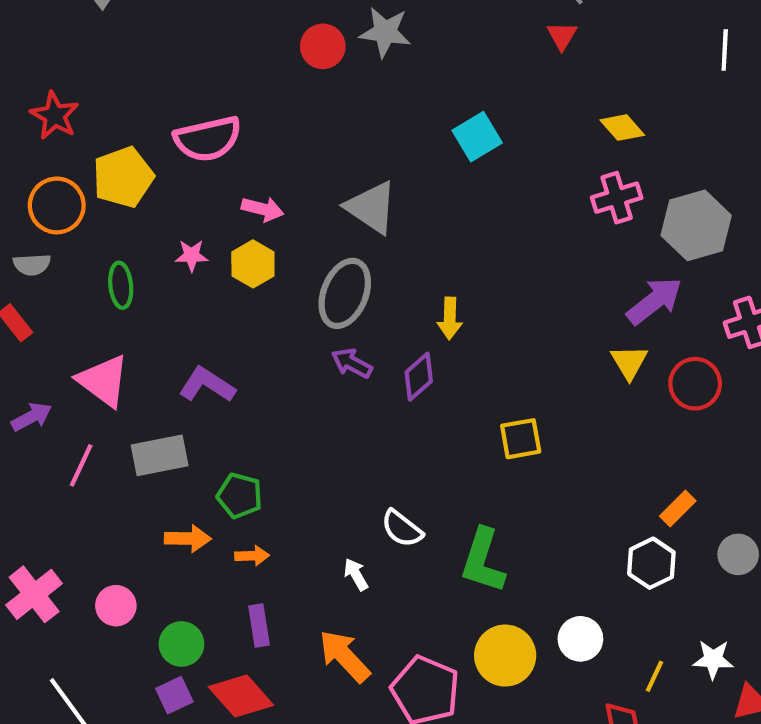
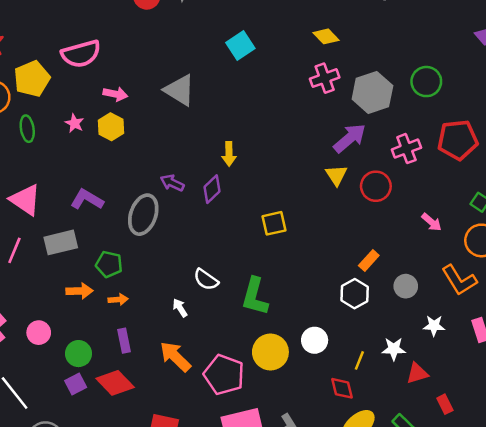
pink star: (192, 255) -> (74, 123), turned 30
green ellipse: (121, 285) -> (27, 129), moved
gray ellipse: (345, 293) -> (143, 215), moved

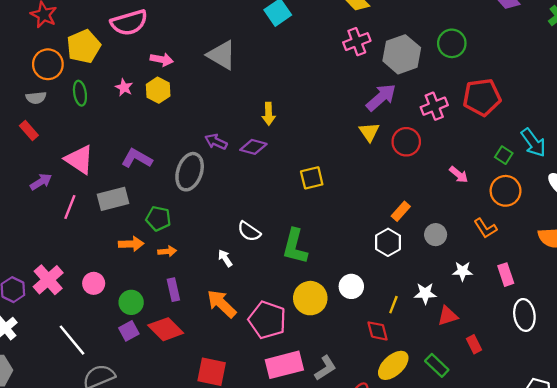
purple diamond: (212, 189) -> (253, 147), turned 60
orange L-shape: (459, 280) -> (485, 228), size x0.7

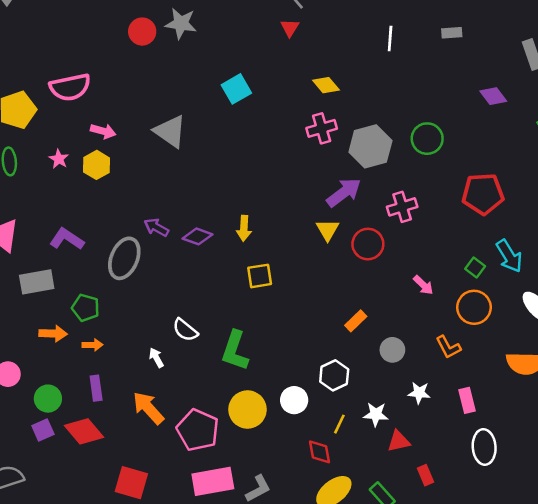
red pentagon: (482, 97) -> (483, 194), moved
yellow arrow: (269, 114) -> (244, 228), moved
white hexagon: (388, 242) -> (334, 375), moved

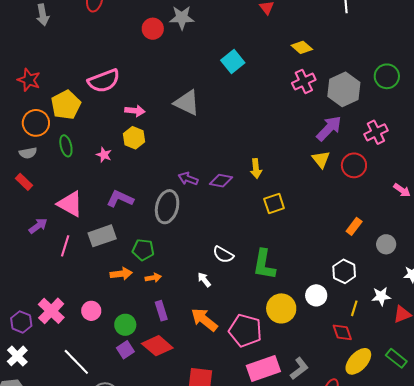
pink star: (59, 159) -> (104, 155), moved

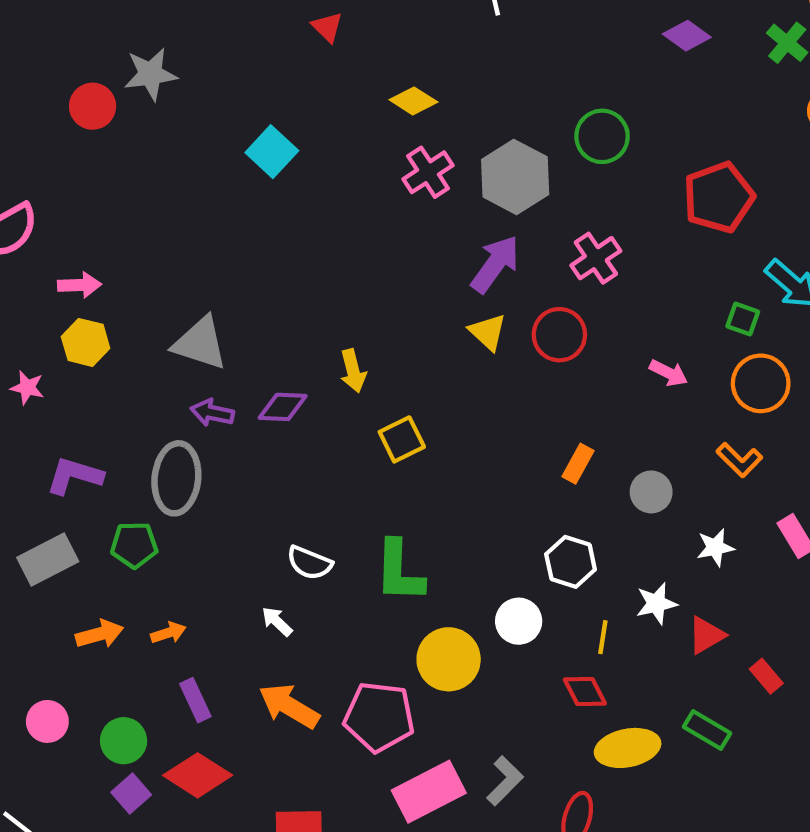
gray triangle: (187, 103) -> (200, 343), moved
green pentagon: (143, 250) -> (134, 545), moved
yellow ellipse: (358, 361) -> (628, 748), turned 44

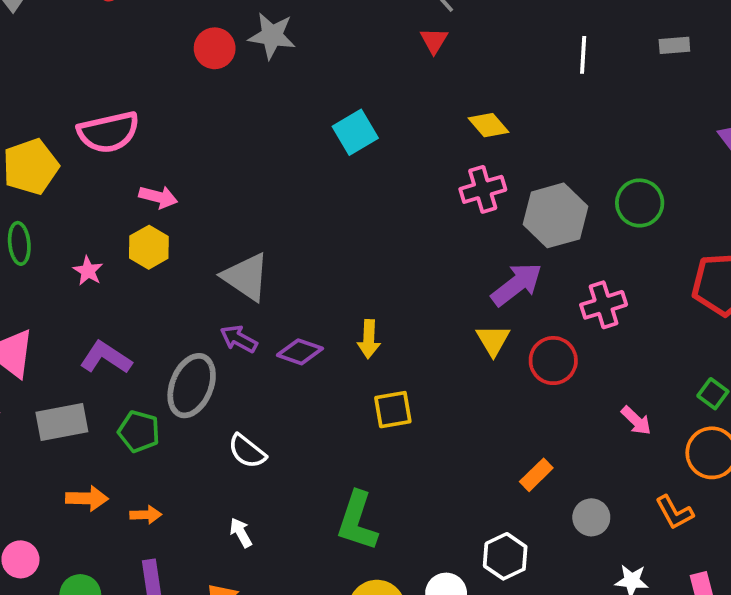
white semicircle: (309, 563) -> (247, 451), moved

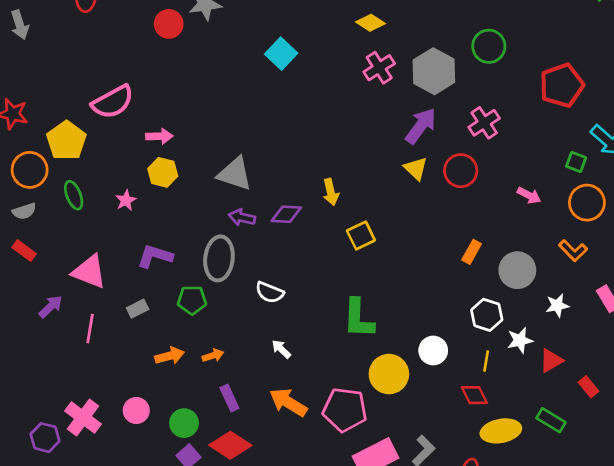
pink star: (88, 271) -> (126, 200), turned 30
gray rectangle: (62, 422) -> (138, 309), size x0.6
gray circle: (591, 517) -> (517, 270), size x1.4
white hexagon: (505, 556) -> (487, 315), moved

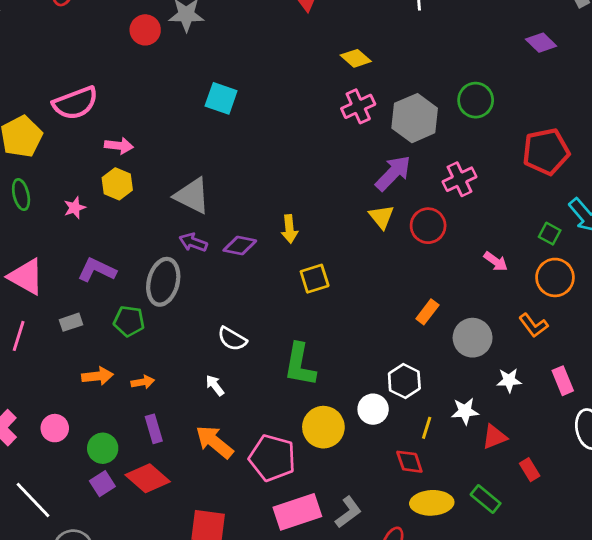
cyan square: (281, 54) -> (221, 98), moved, turned -32
white semicircle: (270, 292) -> (232, 339), moved
white hexagon: (487, 315) -> (404, 381), moved

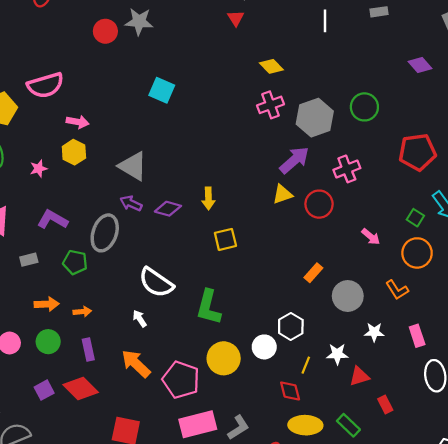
yellow triangle: (381, 217) -> (282, 194), turned 45
white semicircle: (232, 339) -> (156, 283), size x1.5
green circle: (103, 448) -> (48, 342), moved

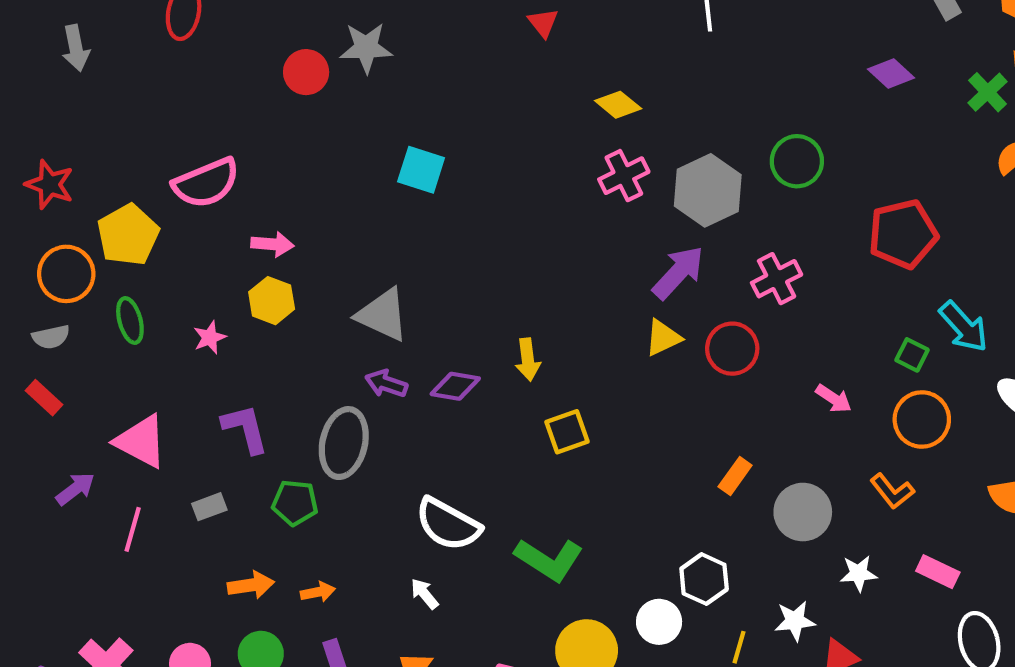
purple L-shape: (53, 220) -> (245, 429), turned 52
green L-shape: (209, 307) -> (549, 560), turned -66
pink rectangle: (417, 336) -> (938, 572), turned -40

